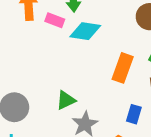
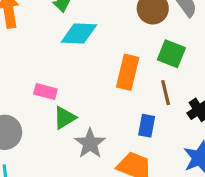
pink rectangle: (55, 20) -> (45, 92), moved

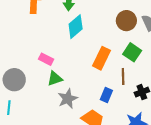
cyan diamond: (79, 34) -> (76, 27), turned -55

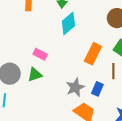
green triangle: (55, 79) -> (35, 75), moved
gray star: (68, 99) -> (75, 87), moved

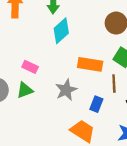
orange rectangle: (93, 54) -> (90, 64), turned 75
gray star: (75, 87) -> (66, 90), moved

